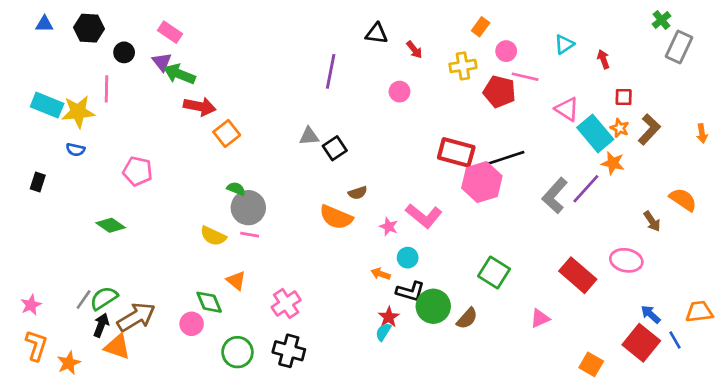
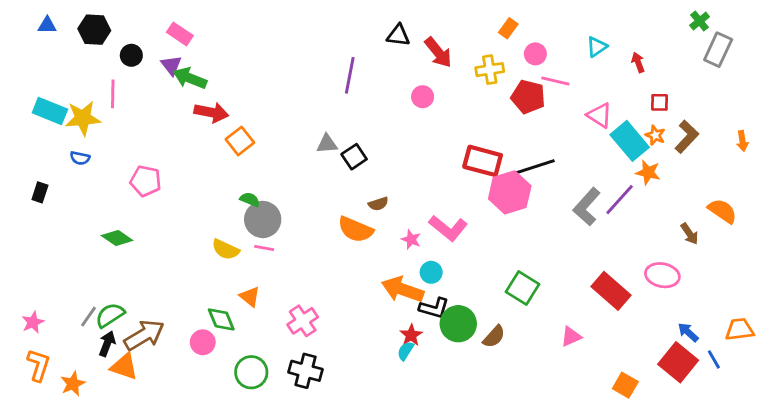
red arrow: (414, 50) -> (438, 52), size x1.6
orange arrow: (381, 274) -> (403, 289), size x2.0

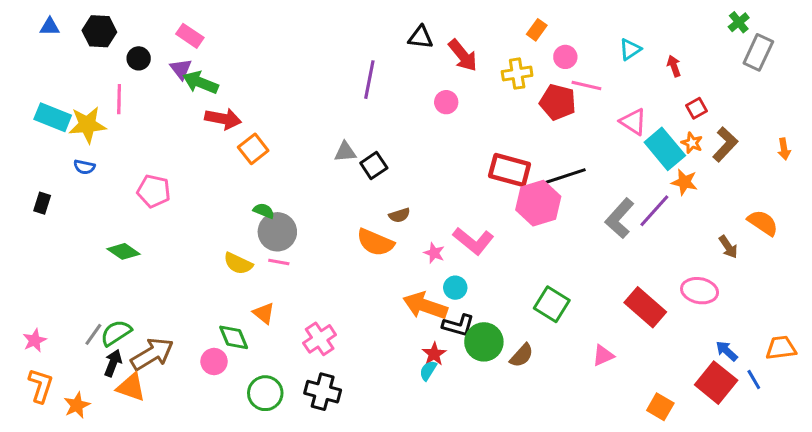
red square: (660, 102) -> (697, 108), turned -30

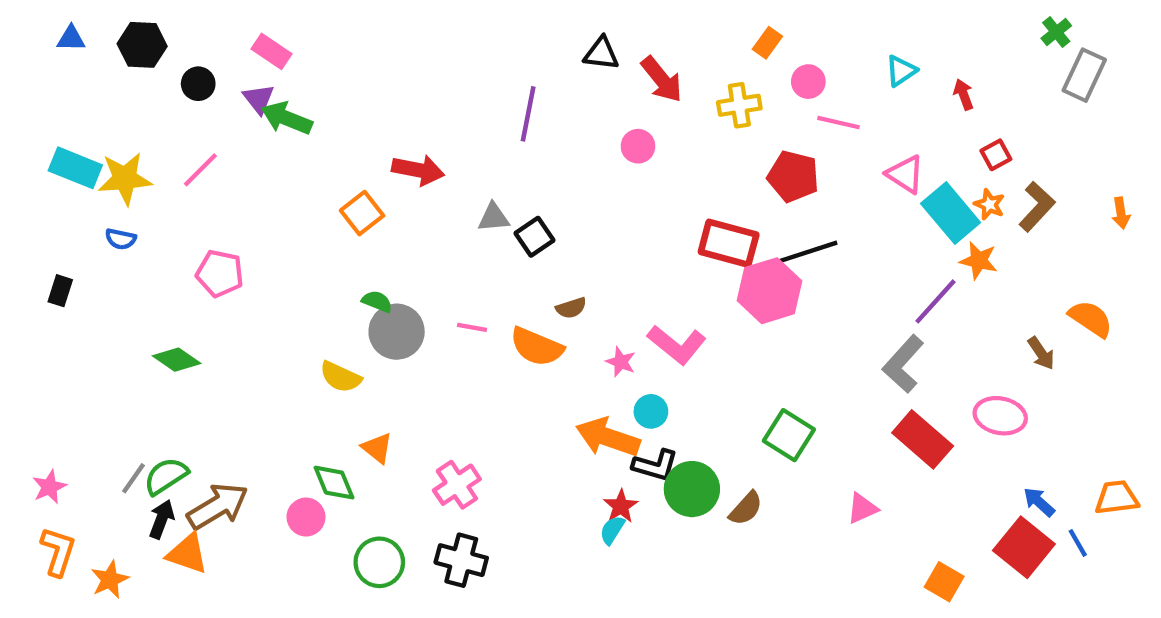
pink line: (119, 99) -> (200, 170), moved, turned 44
red pentagon: (558, 102) -> (793, 176), moved
red arrow: (223, 119) -> (418, 170), moved
gray L-shape: (620, 218) -> (903, 364), moved
pink line: (279, 262) -> (472, 327), moved

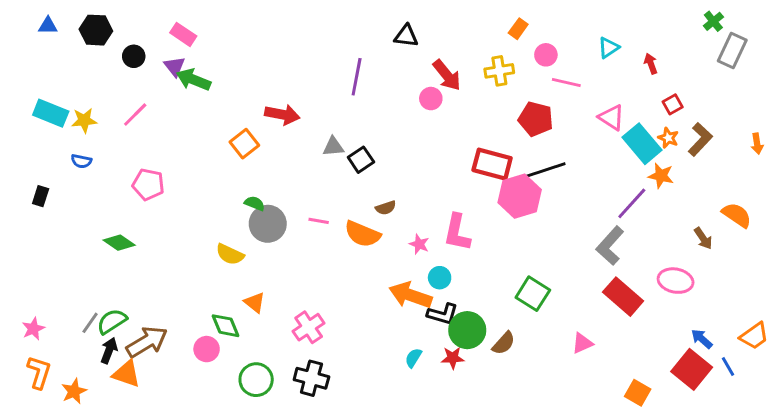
red arrow: (662, 79) -> (447, 75), moved
yellow star: (125, 179) -> (84, 120), size x0.7
pink L-shape: (677, 345) -> (457, 233), turned 63
orange trapezoid: (1117, 498) -> (754, 336), turned 152
red star: (621, 506) -> (453, 358), moved, turned 30

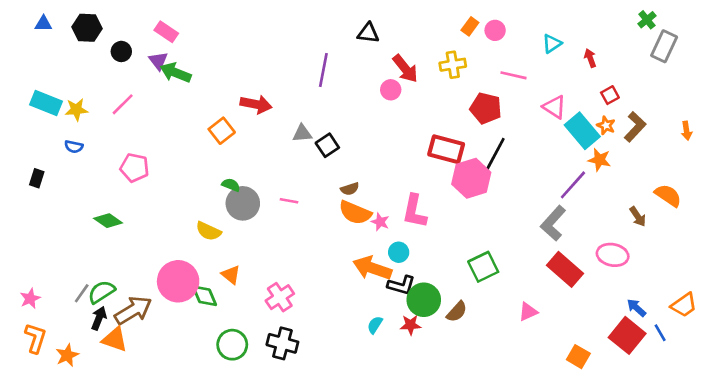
pink circle: (546, 55) -> (495, 30), moved
black line: (546, 170) -> (495, 155), turned -44
orange semicircle: (362, 234) -> (355, 213), moved
green square: (533, 294) -> (483, 267), turned 32
pink circle: (207, 349) -> (178, 281), moved, size x1.8

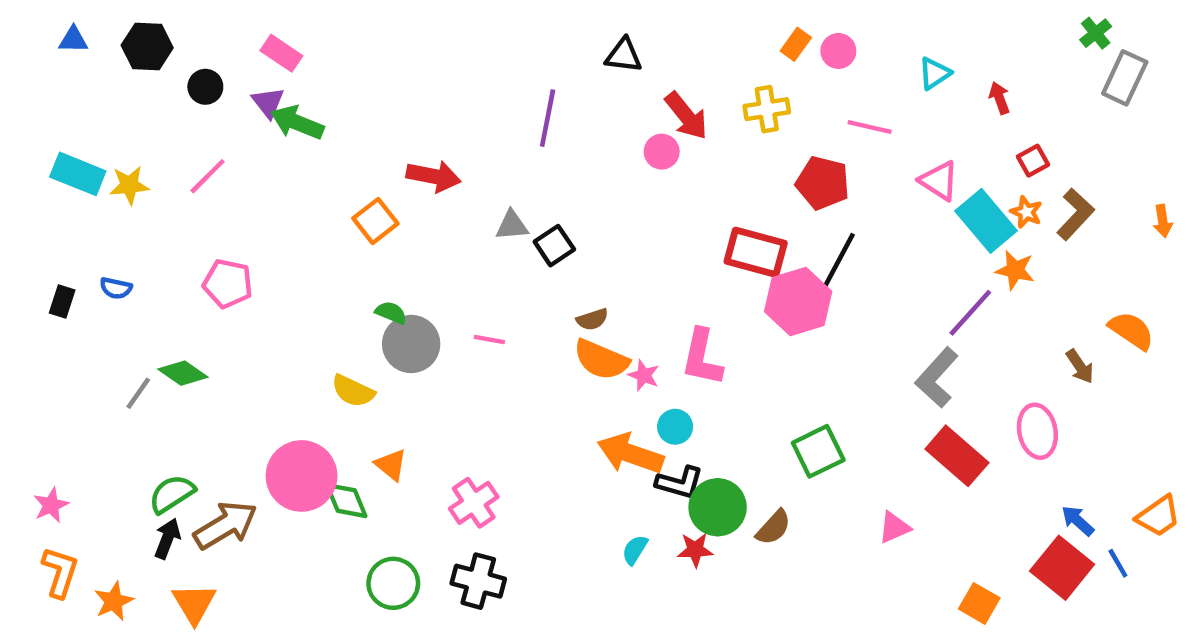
blue semicircle: (74, 147) -> (116, 288), moved
pink ellipse: (613, 255) -> (1037, 431), turned 68
gray line: (82, 293) -> (138, 393), moved
orange triangle: (115, 339) -> (194, 603), moved, turned 40

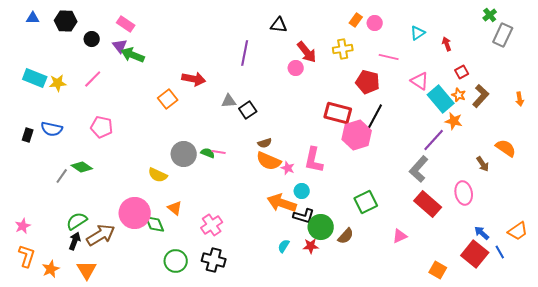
blue semicircle: (116, 288) -> (52, 129), size x1.5
green semicircle: (391, 313) -> (208, 153), moved

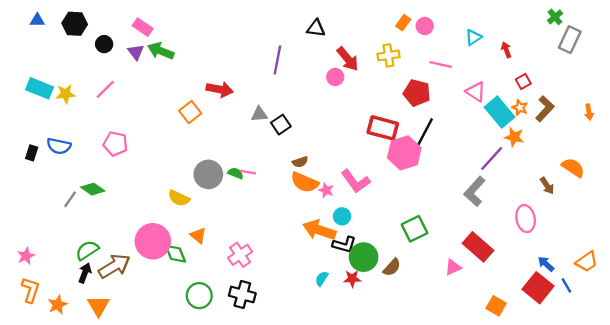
green arrow: (133, 55) -> (161, 51), moved
pink L-shape: (314, 160) -> (356, 181), turned -48
red rectangle: (428, 204) -> (478, 247), moved

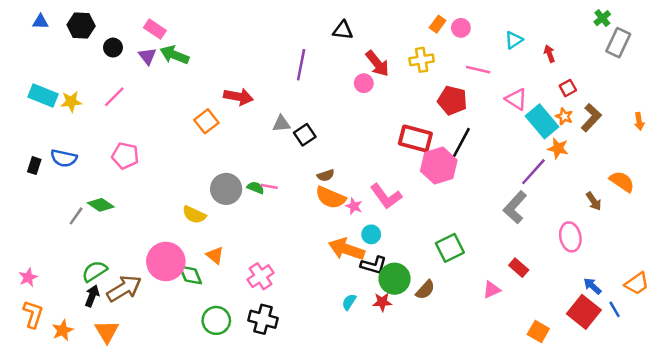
red rectangle: (478, 247) -> (519, 268), size x0.6

